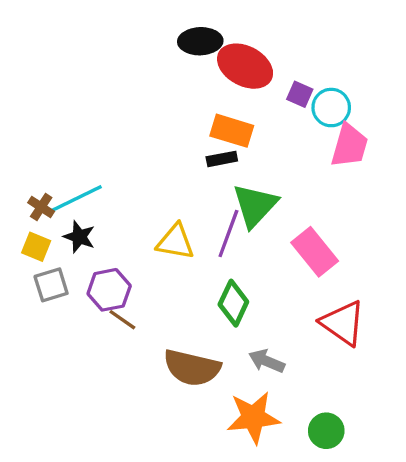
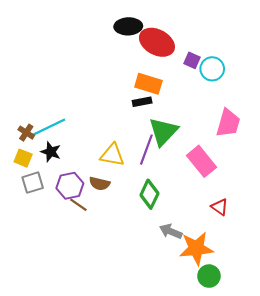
pink trapezoid: (349, 146) -> (228, 123), moved
red triangle: (343, 323) -> (220, 207), size x0.6
brown semicircle: (192, 368) -> (100, 184), moved, size x0.6
orange star: (253, 417) -> (196, 248), moved

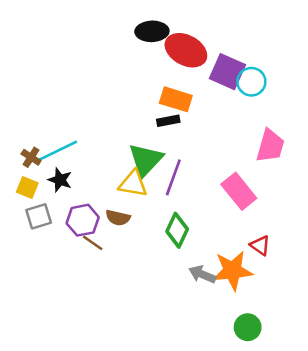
purple square: (192, 60) -> (227, 72), size x1.8
green triangle: (163, 132) -> (146, 160), moved
orange star: (196, 248) -> (233, 271), moved

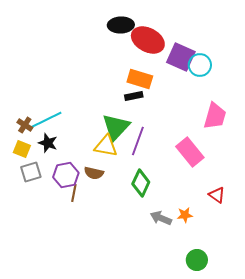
brown line: (93, 243) -> (74, 193), turned 66
red triangle: (260, 245) -> (217, 195), moved
orange star: (233, 271) -> (185, 215), size x0.5

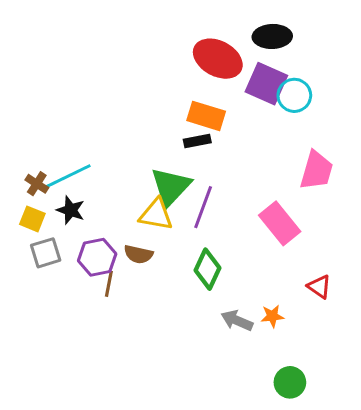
black ellipse: (121, 25) -> (272, 36), moved

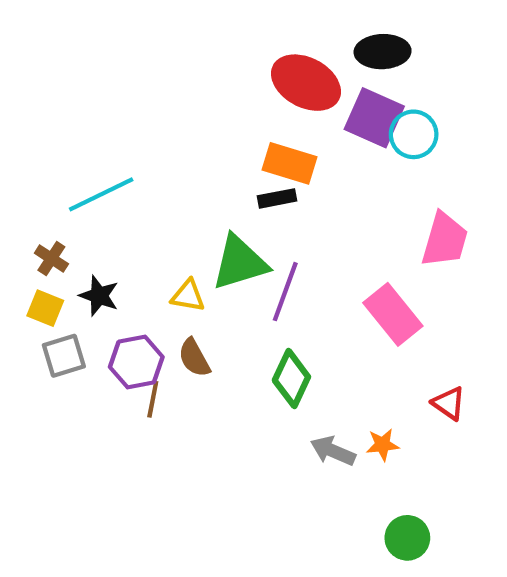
cyan line: (68, 176) -> (101, 194), moved
green triangle: (171, 187) -> (240, 263), turned 30
yellow triangle: (156, 215) -> (188, 296), moved, size x0.7
brown semicircle: (138, 254) -> (194, 358), turned 48

